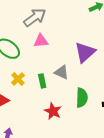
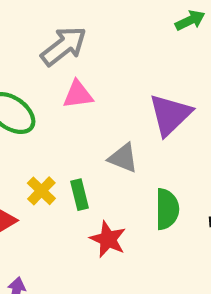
yellow cross: (18, 79) -> (41, 191), moved
green rectangle: (42, 81) -> (80, 195), moved

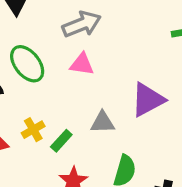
gray triangle: (123, 158) -> (103, 122), turned -40
green rectangle: (80, 195) -> (61, 141), turned 40

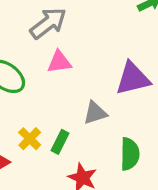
purple triangle: (148, 100) -> (133, 79), turned 30

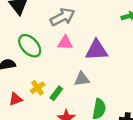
purple triangle: (133, 79) -> (97, 50), moved

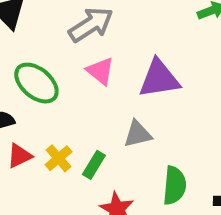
pink triangle: (65, 43) -> (100, 71), turned 42
red triangle: (15, 99) -> (19, 156), moved

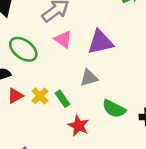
green rectangle: (94, 165) -> (62, 99), turned -63
green semicircle: (175, 185) -> (114, 109), turned 115

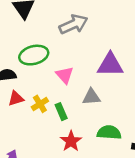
pink triangle: (63, 39) -> (65, 75), moved
green ellipse: (23, 49) -> (34, 55), turned -64
green semicircle: (114, 109) -> (109, 132), turned 145

